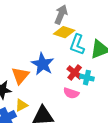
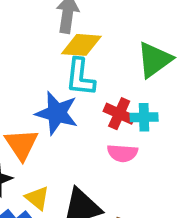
cyan L-shape: (77, 45) -> (80, 77), moved
yellow triangle: (21, 105) -> (37, 198), turned -40

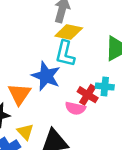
red cross: (119, 114) -> (88, 95), moved
pink semicircle: (122, 153) -> (75, 108), moved

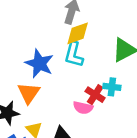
yellow diamond: (69, 32) -> (78, 33), turned -32
blue star: (46, 76) -> (39, 64), moved

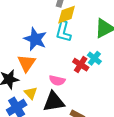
cyan cross: (112, 87) -> (94, 58), turned 32
pink semicircle: (83, 108) -> (57, 80), moved

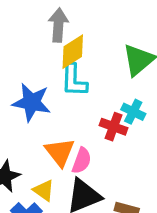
orange triangle: (27, 63) -> (60, 152), moved
pink semicircle: (57, 80) -> (82, 161), turned -70

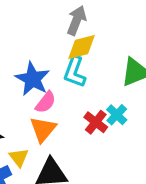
pink semicircle: (82, 161) -> (46, 102), moved

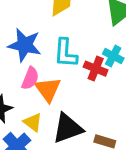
cyan L-shape: (75, 72) -> (66, 53), moved
pink semicircle: (46, 102) -> (30, 78), moved

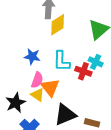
blue star: (25, 45) -> (32, 57), size x0.7
yellow triangle: (33, 122) -> (38, 95), moved

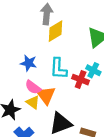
pink semicircle: (37, 80) -> (33, 87), turned 105

